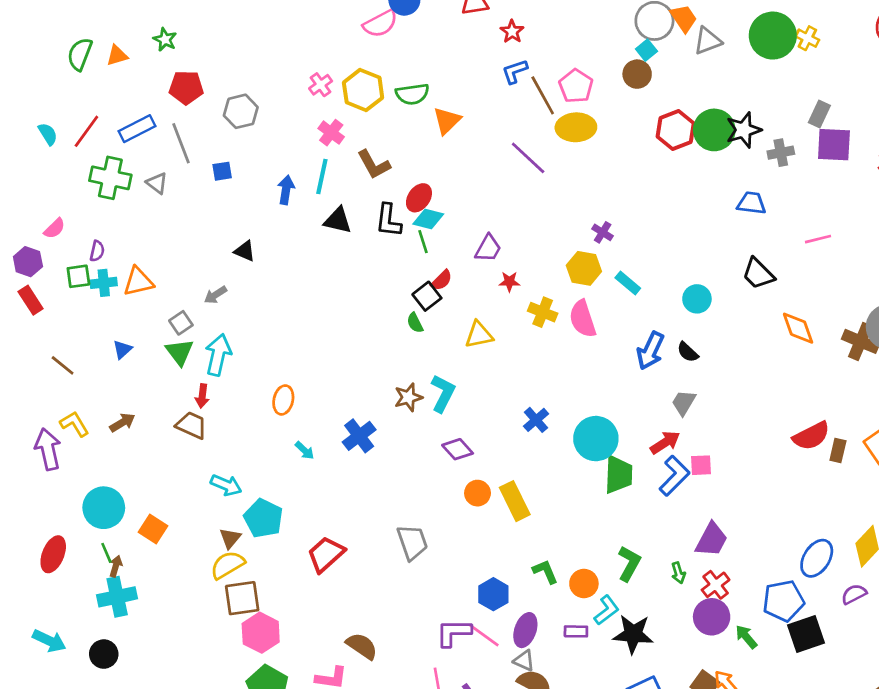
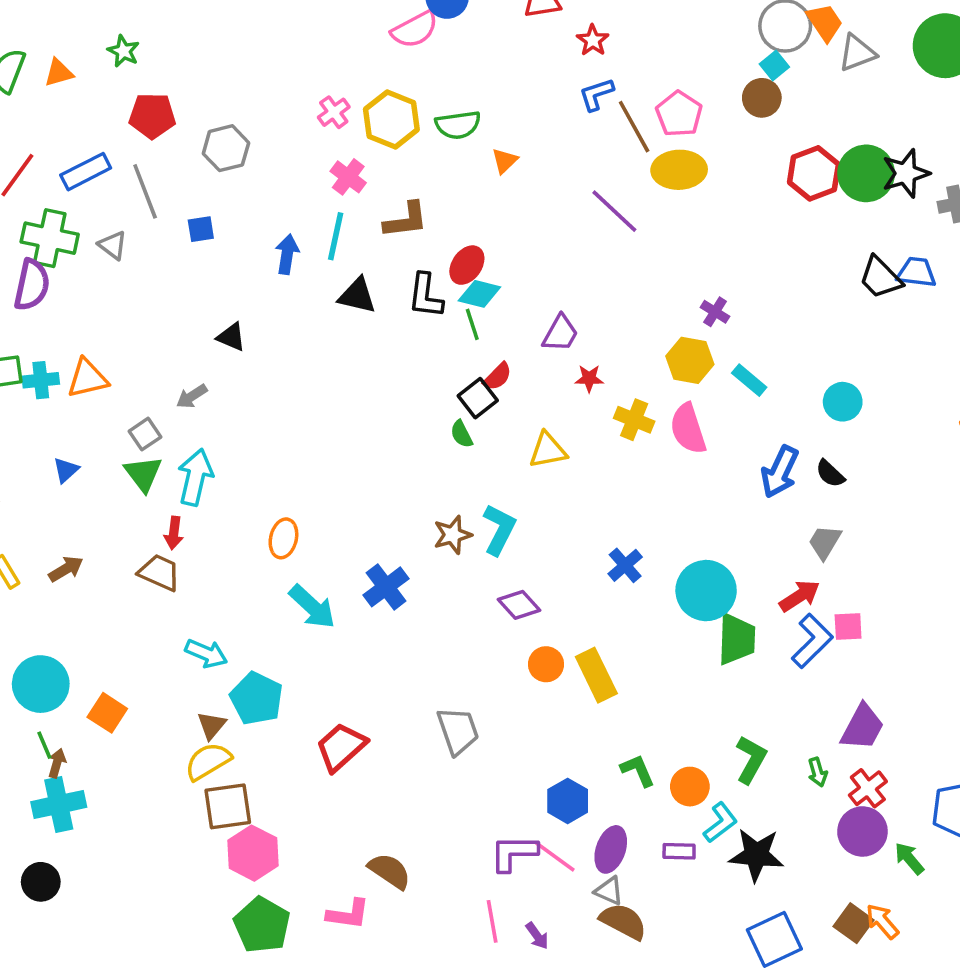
orange triangle: (447, 121) -> (505, 161), size x0.7
brown L-shape: (374, 165) -> (406, 220), turned -68
purple semicircle: (97, 251) -> (32, 285), moved, size x1.8
black trapezoid: (758, 274) -> (880, 278), moved
cyan arrow: (305, 451) -> (312, 607), size x1.8

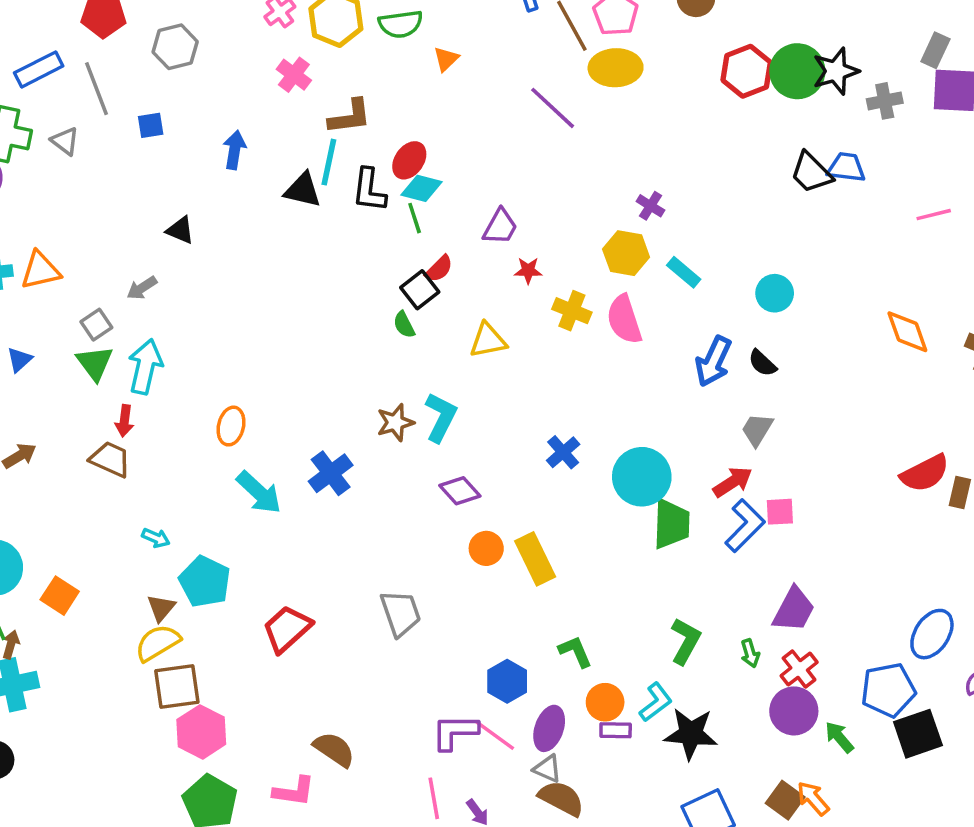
cyan line: (336, 236) -> (329, 162), moved
cyan arrow: (206, 653) -> (156, 538), size x0.7
orange circle: (690, 787) -> (605, 702), moved

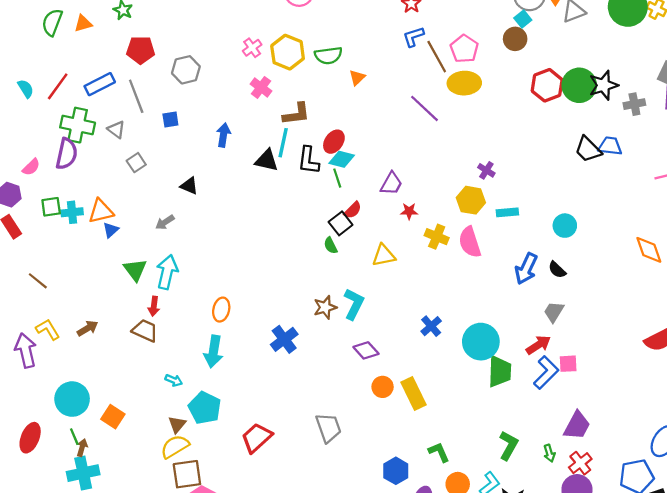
cyan rectangle: (684, 272) -> (507, 212), turned -45
gray square: (96, 325) -> (136, 163), moved
blue triangle: (20, 360) -> (111, 230), moved
cyan arrow: (259, 492) -> (213, 352), moved, turned 56

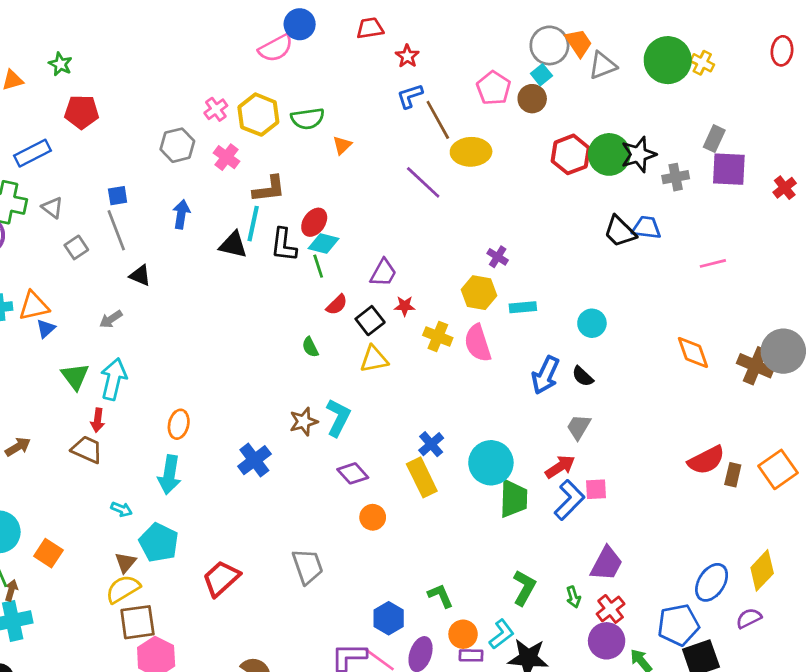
pink pentagon: (464, 49) -> (494, 88), moved
gray hexagon: (186, 70) -> (177, 145), moved
gray line: (136, 96) -> (116, 230), moved
black square: (341, 223) -> (370, 321), moved
yellow rectangle: (413, 394) -> (422, 477), moved

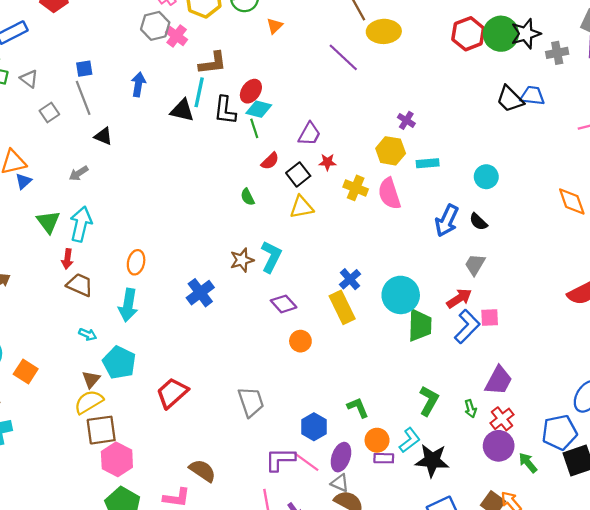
gray hexagon: (177, 145) -> (155, 26), moved
brown trapezoid: (87, 449) -> (80, 285), moved
gray trapezoid: (308, 566) -> (251, 402), moved

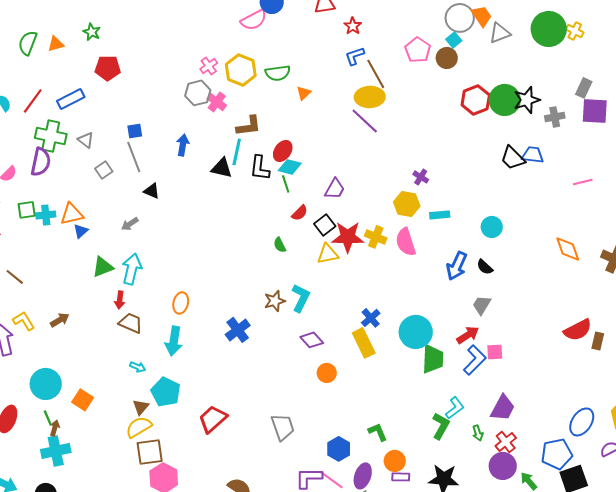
yellow ellipse: (384, 31) -> (370, 97), moved
red star: (327, 162) -> (348, 237), moved, size x2.0
green triangle: (48, 222) -> (103, 267), turned 45
cyan L-shape: (410, 440) -> (455, 408), moved

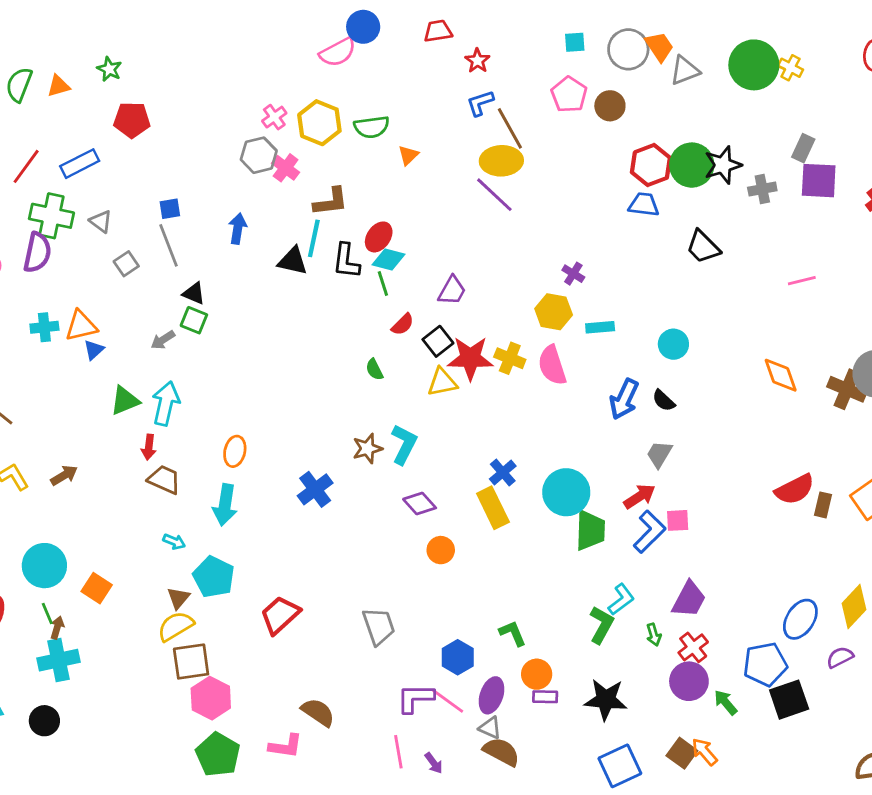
cyan square: (454, 40) -> (575, 42), moved, turned 35
blue trapezoid: (533, 155) -> (644, 205), moved
green square: (27, 210) -> (194, 320), moved, turned 30

